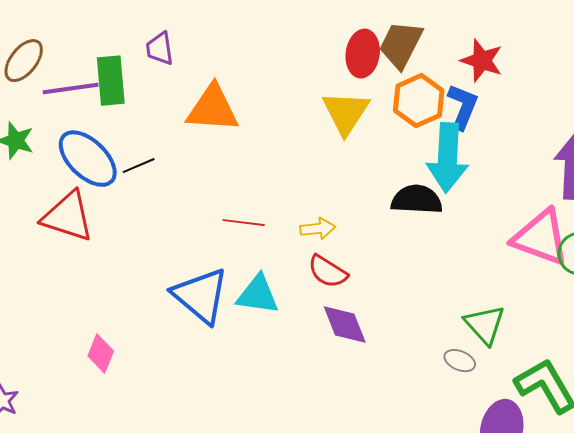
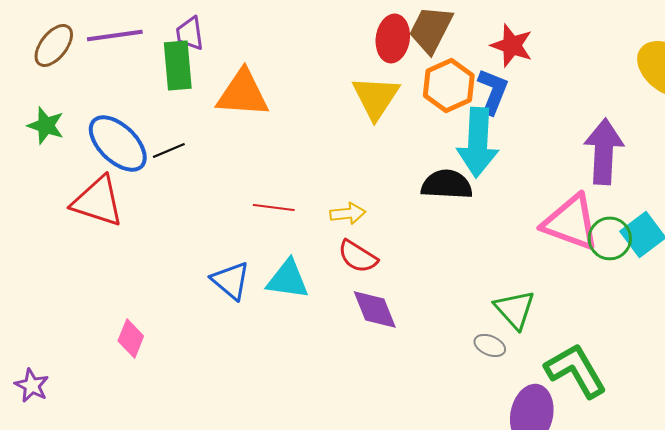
green rectangle: (111, 81) -> (178, 65), moved
purple line: (71, 89) -> (115, 35), moved
blue triangle: (201, 296) -> (231, 280), size x0.7

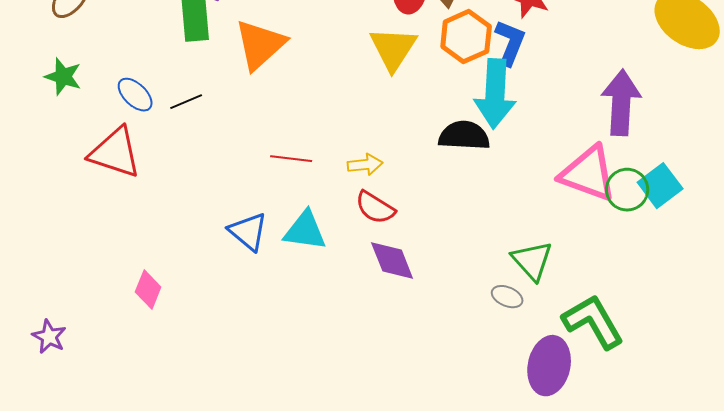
orange triangle: (243, 93) -> (260, 45), turned -46
blue ellipse: (118, 143) -> (135, 95), size x0.6

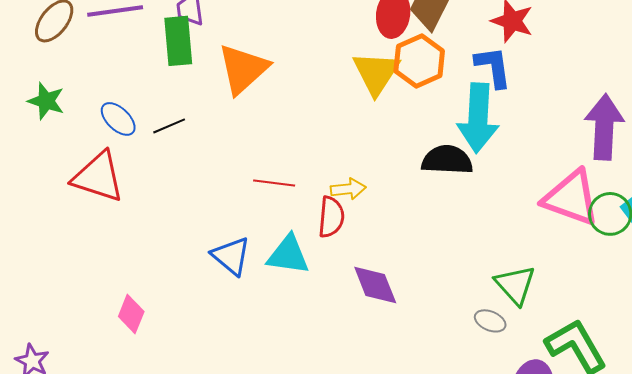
orange hexagon: (466, 37) -> (419, 61), moved
blue L-shape: (510, 43) -> (493, 67), turned -30
red semicircle: (375, 208) -> (331, 217), moved, turned -117

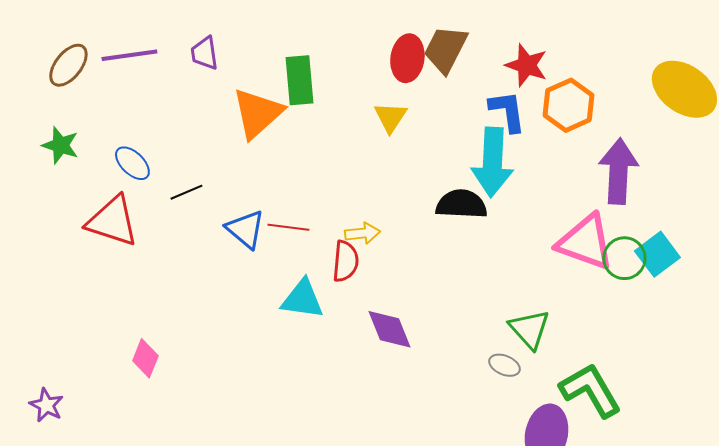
green rectangle: (178, 41) -> (299, 80), moved
orange hexagon: (419, 61) -> (568, 105), moved
yellow triangle: (376, 73) -> (390, 117), size x0.7
black line: (169, 126) -> (186, 192), moved
blue triangle: (231, 256) -> (245, 229), moved

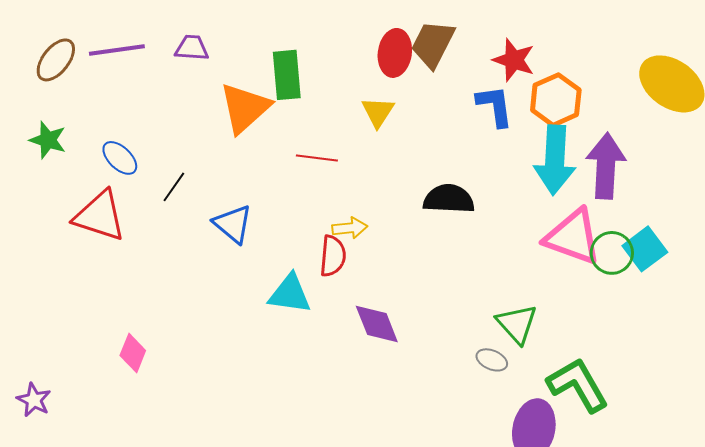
purple trapezoid: (204, 53) -> (192, 48), turned 102
cyan arrow: (492, 162) -> (555, 160), moved
black line: (186, 192) -> (174, 187), turned -32
red line: (288, 227) -> (317, 158), moved

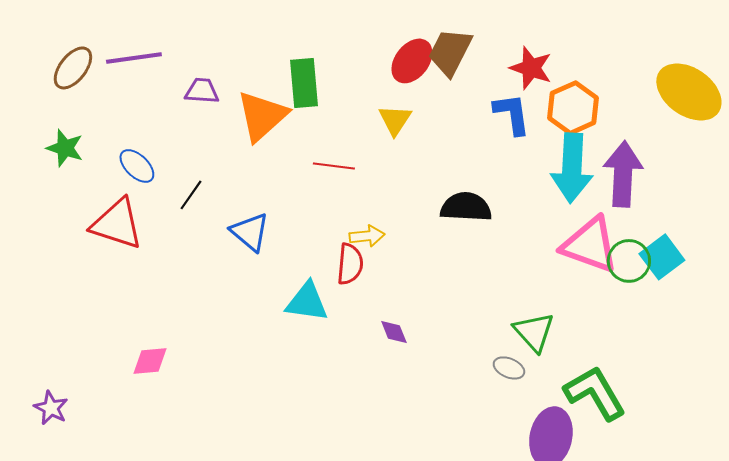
purple trapezoid: (192, 48) -> (202, 91), moved
red ellipse: (395, 53) -> (412, 61), turned 30
purple diamond: (377, 324) -> (394, 332), size x0.6
pink diamond: (133, 353) -> (150, 361), turned 63

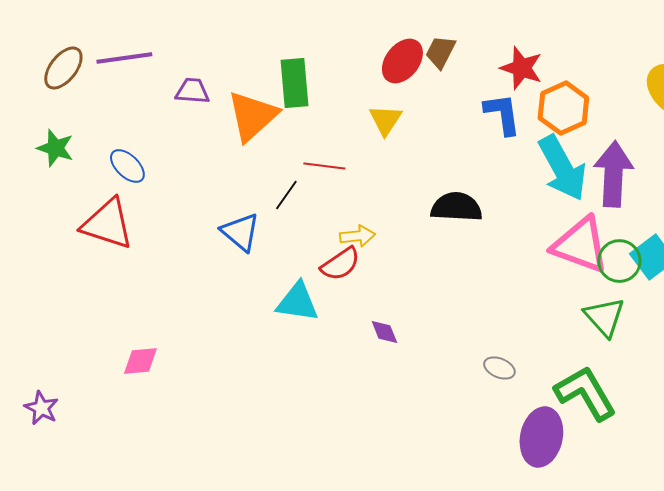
brown trapezoid: (450, 52) -> (440, 52), size x0.7
cyan arrow: (572, 168) -> (562, 168), turned -32
black line: (191, 195) -> (286, 195), moved
red semicircle: (350, 264) -> (340, 264), turned 51
green triangle: (534, 332) -> (604, 317), moved

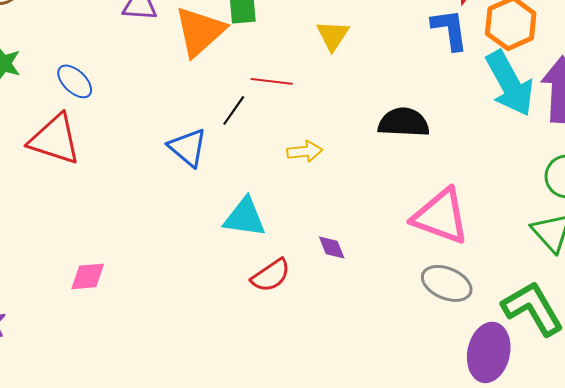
pink triangle: (580, 245) -> (441, 216), moved
red semicircle: (340, 264) -> (271, 275), moved
gray ellipse: (499, 368) -> (447, 283), size x1.6

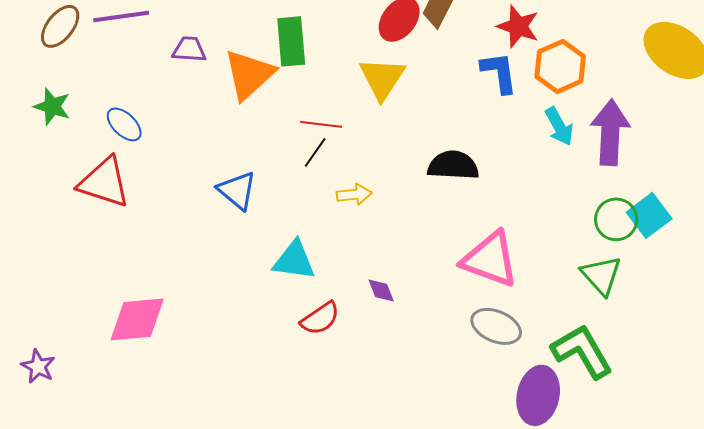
yellow triangle: (333, 35) -> (382, 78), size x1.4
cyan arrow: (510, 83) -> (559, 126), size x0.6
black line: (234, 110) -> (315, 152), moved
pink diamond: (88, 276) -> (137, 319), size x1.6

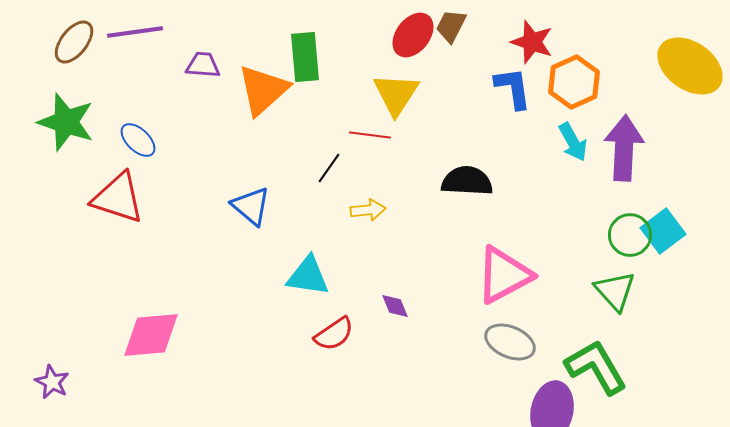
green star: (52, 106) -> (66, 122), size x1.5
red line: (321, 124) -> (370, 135), moved
pink triangle: (490, 259) -> (504, 275), turned -48

